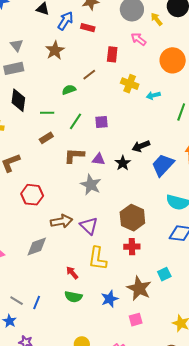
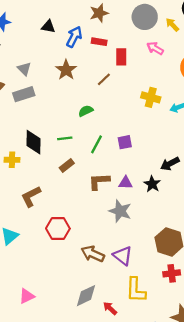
red rectangle: (112, 54) -> (121, 57), moved
brown line: (89, 75) -> (104, 79), moved
black diamond: (18, 100) -> (33, 142), moved
brown arrow: (62, 221) -> (93, 254), turned -140
gray diamond: (37, 247) -> (86, 296), moved

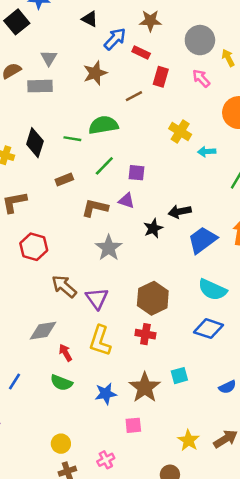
green semicircle: (86, 111) -> (103, 125), size x1.6
green line: (65, 138) -> (72, 139), moved
purple triangle: (126, 183) -> (126, 201), moved

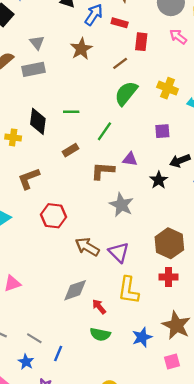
green semicircle: (103, 125) -> (126, 93), moved, turned -32
purple square: (136, 173) -> (162, 131), moved
blue line: (15, 381) -> (58, 353), moved

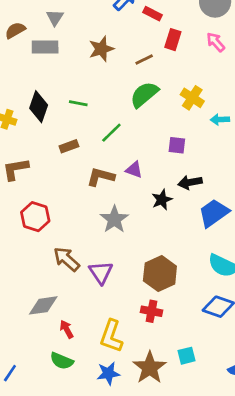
brown star: (81, 49) -> (101, 49), moved
yellow L-shape: (128, 290) -> (111, 336), moved

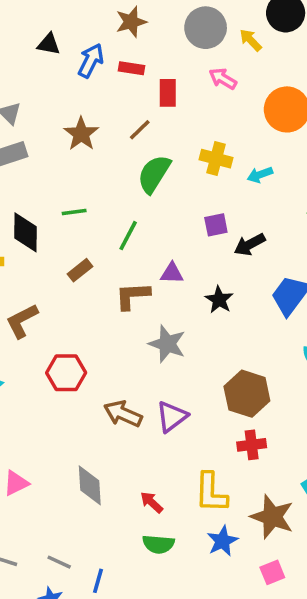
black arrow: (190, 182) -> (250, 245), moved
purple triangle: (101, 272) -> (172, 417), turned 45
gray diamond: (43, 305) -> (90, 485), moved, turned -68

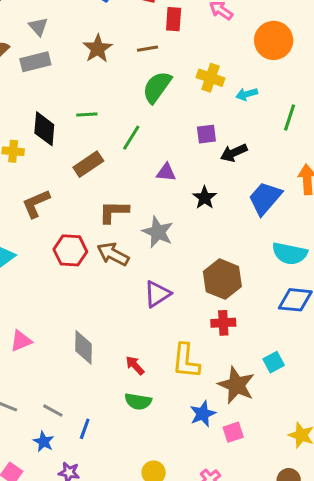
brown line: (140, 130) -> (147, 49), turned 30
brown rectangle: (80, 270) -> (88, 164), size x1.4
brown L-shape: (132, 296) -> (114, 212), moved
brown arrow: (123, 414) -> (113, 254), moved
blue star: (222, 541) -> (203, 414), moved

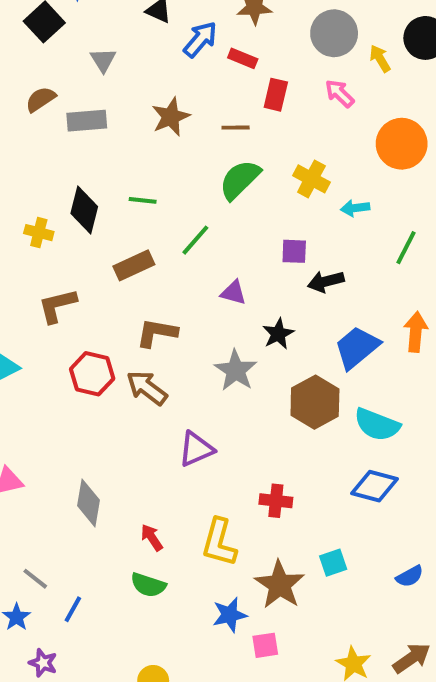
gray triangle: (38, 27) -> (103, 60), moved
gray star: (158, 232) -> (236, 370), moved
brown hexagon: (222, 279) -> (315, 402), moved

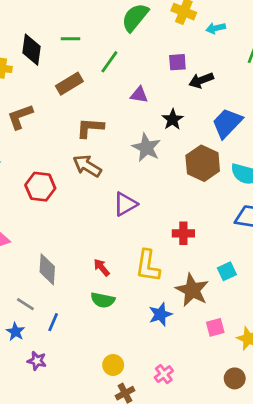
red hexagon: (92, 374) -> (40, 187), moved
gray diamond: (89, 503) -> (47, 269), moved
pink square: (265, 645) -> (215, 327), moved

